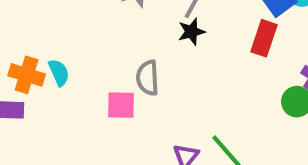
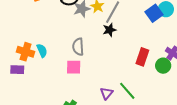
red rectangle: (264, 38) -> (142, 57), moved
gray semicircle: (148, 78) -> (78, 47), moved

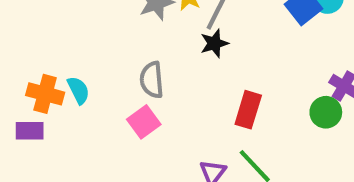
red rectangle: (142, 57) -> (248, 110), moved
pink square: (74, 67) -> (144, 122), turned -35

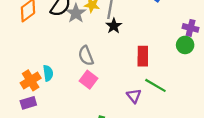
cyan semicircle: (78, 90) -> (48, 73), turned 35
orange cross: (45, 94) -> (31, 80), turned -30

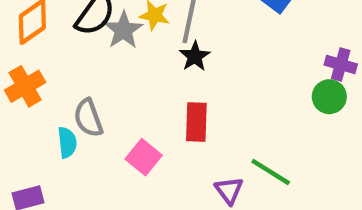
gray semicircle: (86, 56) -> (88, 118), moved
red rectangle: (143, 56) -> (196, 122), moved
orange cross: (31, 80) -> (25, 86), moved

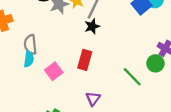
cyan semicircle: (67, 142) -> (29, 59), moved
green line: (271, 172) -> (132, 77), moved

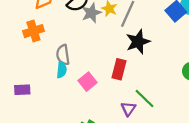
black star: (92, 26) -> (138, 42), moved, size x1.5
green line: (132, 77) -> (144, 98), moved

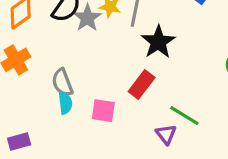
red rectangle: (119, 69) -> (142, 84), turned 36
pink square: (87, 82) -> (103, 111), turned -30

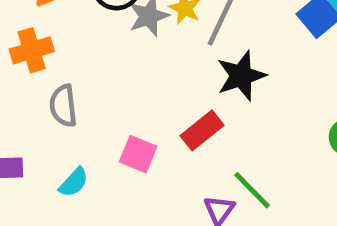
gray semicircle: (62, 82) -> (63, 106), moved
cyan semicircle: (65, 103) -> (74, 182), moved, turned 35

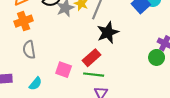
orange cross: (32, 50) -> (24, 21), moved
green line: (252, 190) -> (94, 75), moved, turned -36

